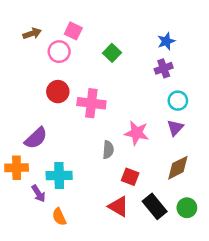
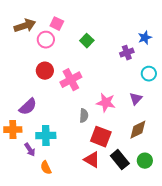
brown arrow: (32, 34) -> (25, 26), size x1.5
blue star: (166, 41) -> (145, 38), moved
cyan circle: (178, 101) -> (149, 74), moved
pink cross: (91, 103) -> (71, 80), turned -35
red square: (130, 177) -> (101, 137), size x1.5

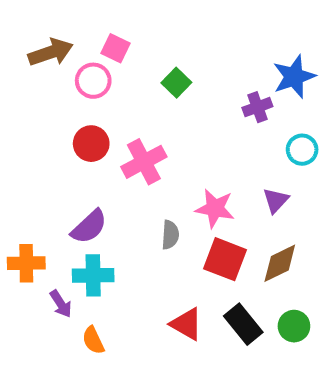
blue star: (145, 38) -> (294, 77), size x1.5
purple semicircle: (28, 107) -> (89, 227), moved
red square: (101, 137) -> (225, 259), moved

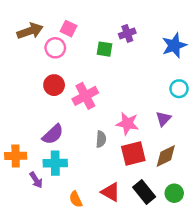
green square: (176, 83) -> (105, 49), turned -35
purple cross: (257, 107) -> (127, 33), moved
red square: (225, 259) -> (133, 154), turned -35
orange semicircle: (93, 340) -> (76, 199), moved

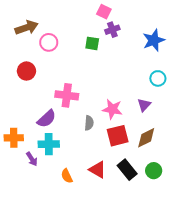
pink square: (68, 29) -> (104, 12), moved
red circle: (54, 85) -> (26, 71), moved
pink cross: (85, 96) -> (67, 95), moved, turned 35

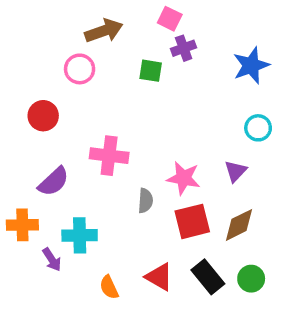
brown arrow: (26, 28) -> (104, 31), moved
purple semicircle: (47, 119) -> (54, 182), moved

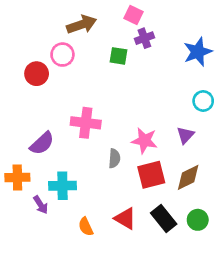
red circle: (43, 116) -> (37, 74), moved

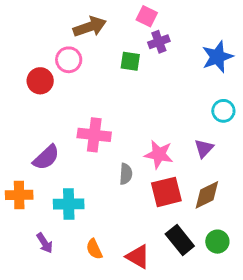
purple arrow: (41, 205) -> (45, 243), moved
red triangle: (125, 218) -> (138, 257), moved

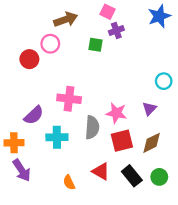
blue star: (217, 57) -> (159, 16), moved
gray semicircle: (126, 174) -> (92, 127), size x1.5
cyan cross: (69, 204) -> (57, 137), moved
purple arrow: (45, 243) -> (22, 170), moved, size x1.5
red triangle: (138, 257) -> (101, 171), moved

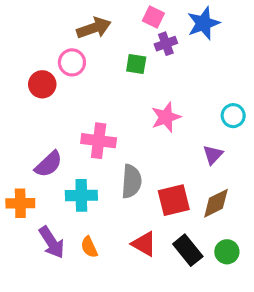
blue star: (159, 16) -> (203, 23), moved
pink star: (116, 113) -> (166, 117), moved, turned -30
purple arrow: (22, 170) -> (52, 242), moved
orange semicircle: (69, 182) -> (89, 247), moved

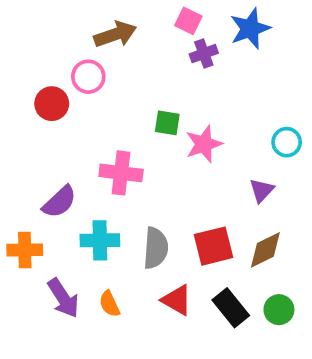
green square: (136, 64) -> (167, 123), moved
gray semicircle: (131, 181) -> (156, 248), moved

